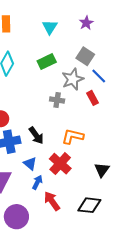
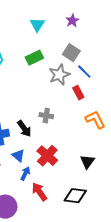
gray cross: (57, 100) -> (46, 116), moved
orange L-shape: (73, 136) -> (95, 120), moved, turned 50

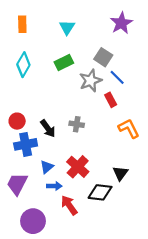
purple star: (72, 21) -> (121, 23), moved, size x1.5
black arrow: (24, 129) -> (48, 128), moved
blue triangle: (18, 156) -> (47, 167), turned 40
blue arrow: (25, 174) -> (54, 186), turned 64
black diamond: (75, 196) -> (100, 192), moved

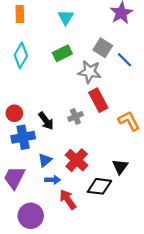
blue line: (117, 77) -> (125, 60), moved
gray star: (90, 81) -> (90, 72), turned 30
red rectangle: (111, 100) -> (98, 100), moved, size x1.5
gray cross: (77, 124) -> (75, 116), turned -32

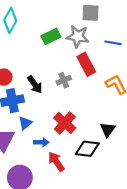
gray square: (103, 48) -> (90, 13), turned -30
green rectangle: (62, 53) -> (51, 36), moved
blue line: (125, 60) -> (113, 43), moved, turned -35
blue triangle: (45, 160) -> (25, 123), moved

